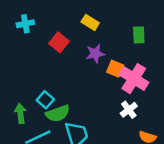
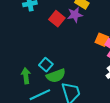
purple star: (95, 54) -> (75, 15), moved

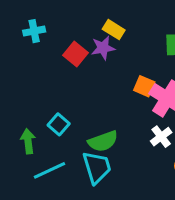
green semicircle: (56, 76) -> (103, 141), moved

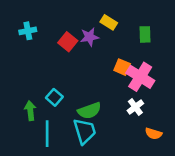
yellow rectangle: (114, 30) -> (109, 22), moved
cyan cross: (34, 31) -> (28, 31), moved
cyan line: (49, 170) -> (47, 134), turned -65

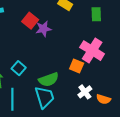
purple star: (89, 37) -> (43, 29), moved
orange square: (122, 67) -> (77, 66), moved
white cross: (135, 107) -> (85, 92), moved

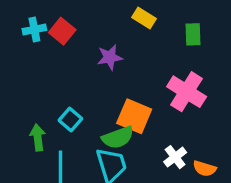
red square: (30, 21) -> (62, 31), moved
orange square: (77, 66) -> (134, 116), moved, size x1.5

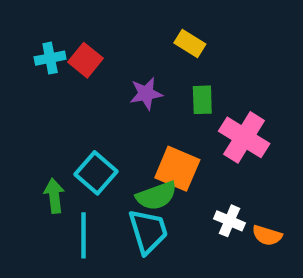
green rectangle: (193, 34) -> (202, 100), moved
cyan square: (70, 119) -> (96, 173), size x1.4
white cross: (175, 157) -> (229, 221), turned -30

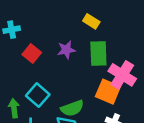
red square: (86, 60) -> (32, 53), moved
green rectangle: (202, 100) -> (98, 53), size x1.5
orange square: (177, 169) -> (108, 92), moved

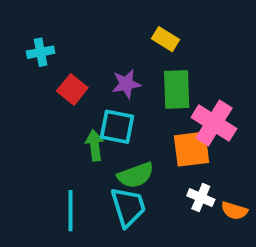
orange square: (108, 92) -> (192, 149), turned -30
cyan square: (38, 95) -> (117, 127), moved, turned -30
green arrow: (14, 108) -> (95, 145), moved

